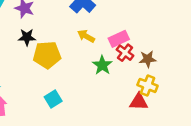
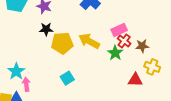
yellow arrow: (86, 36) -> (89, 41), moved, size x1.5
green star: (102, 65) -> (115, 53), moved
yellow cross: (148, 85) -> (152, 67), moved

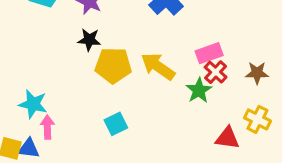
brown star: (142, 46) -> (257, 73), moved
cyan star: (16, 71) -> (33, 104), turned -30

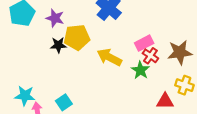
yellow pentagon: (113, 65) -> (77, 37), moved
brown star: (257, 73) -> (180, 52), size x1.5
cyan square: (116, 124) -> (64, 102), moved

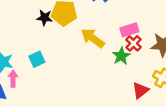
red triangle: (165, 101) -> (140, 90), turned -48
cyan square: (64, 102) -> (37, 59), moved

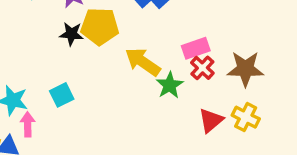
green star: (121, 56) -> (170, 85), moved
red triangle: (140, 90) -> (211, 120), moved

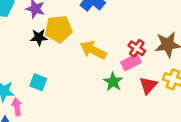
pink rectangle: (196, 48) -> (131, 62), moved
green star: (170, 85) -> (113, 82), moved
cyan square: (62, 95) -> (38, 82), turned -35

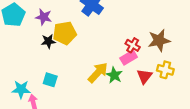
yellow arrow: (93, 50) -> (98, 73), moved, turned 110

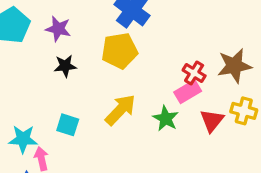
yellow pentagon: (65, 33) -> (120, 51), moved
yellow arrow: (98, 73) -> (120, 110), moved

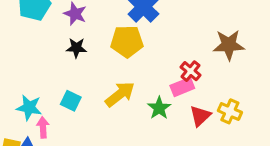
brown star: (234, 66) -> (229, 45), moved

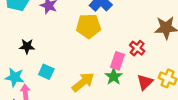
black star: (76, 48) -> (27, 46), moved
pink rectangle: (182, 87) -> (118, 61), moved, turned -48
yellow arrow: (120, 94) -> (83, 82), moved

